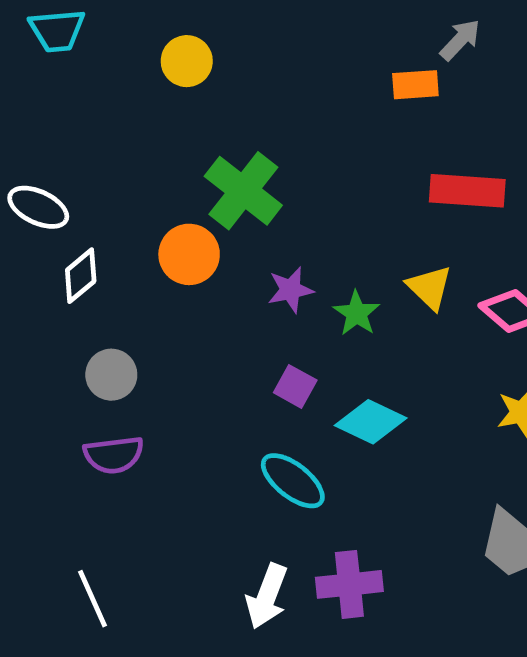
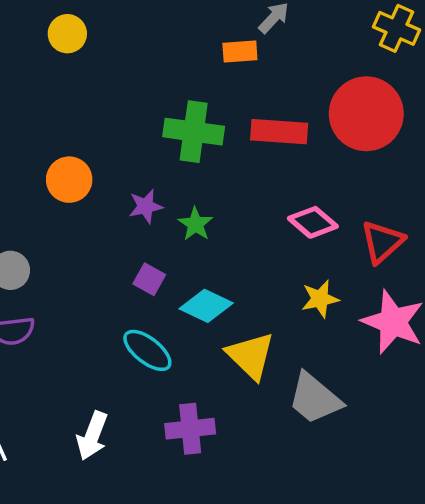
green cross: (243, 191) -> (194, 132), moved, turned -30
yellow triangle: (430, 287) -> (251, 356), moved, size x1.4
white arrow: (267, 596) -> (92, 436), moved

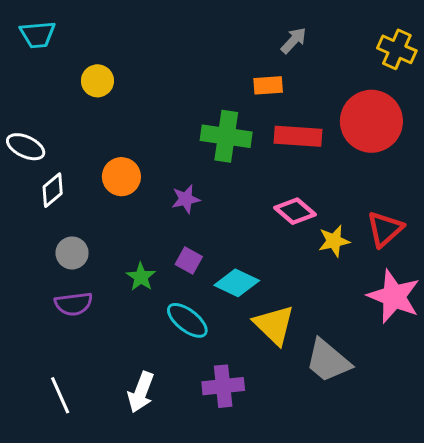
yellow circle: (67, 34) -> (97, 81), moved
orange rectangle: (240, 52) -> (268, 85), moved
pink diamond: (313, 222) -> (295, 211), moved
green star: (195, 224) -> (141, 277), moved
yellow star: (320, 299) -> (334, 241), moved

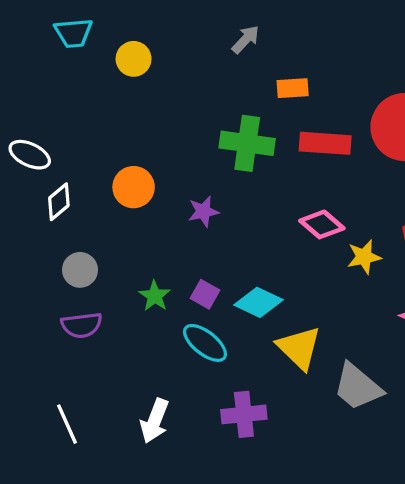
cyan trapezoid: (38, 34) -> (73, 33), moved
gray arrow: (294, 40) -> (246, 39), moved
yellow circle: (97, 81) -> (134, 59), moved
purple square: (189, 260) -> (205, 294), moved

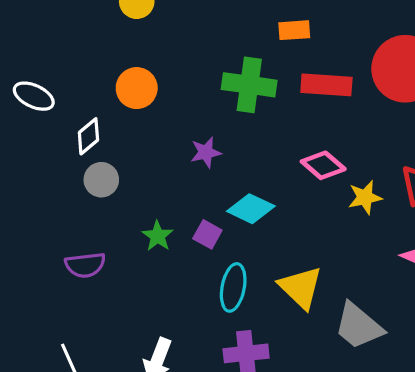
orange circle: (134, 187) -> (137, 88), moved
white diamond: (59, 202) -> (88, 136), moved
gray circle: (80, 270) -> (101, 180), moved
cyan diamond: (259, 302) -> (251, 209), moved
cyan ellipse: (205, 343) -> (233, 287), moved, turned 63

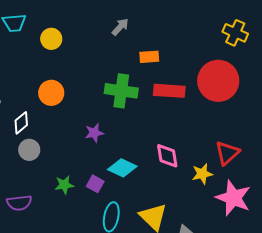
pink diamond: (323, 165) -> (167, 156), moved, turned 40
yellow star: (365, 197) -> (202, 174), moved
green star: (158, 236) -> (64, 185), turned 30

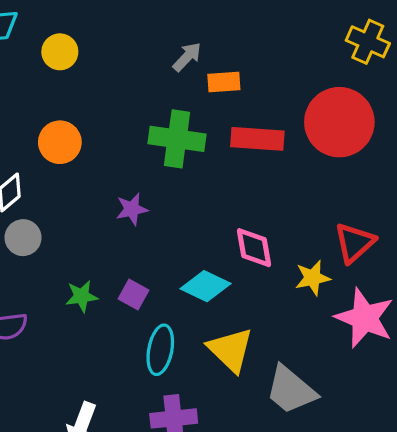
gray arrow: (120, 27) -> (187, 57), moved
cyan diamond: (122, 168) -> (205, 286), moved

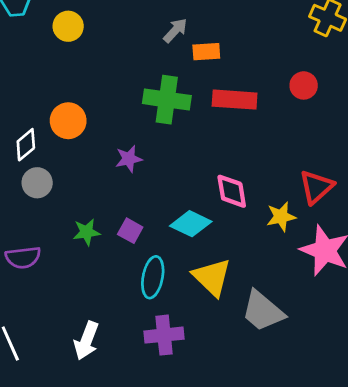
red circle: (339, 122) -> (304, 85), size x0.5
orange circle: (60, 142) -> (68, 121), moved

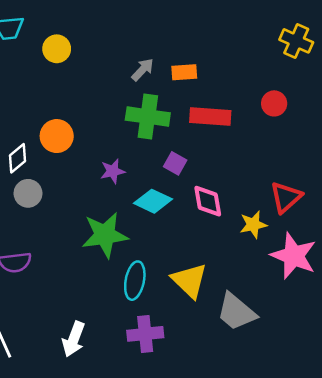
gray arrow: (175, 30) -> (143, 70), moved
cyan diamond: (191, 224) -> (153, 201), moved
purple square: (130, 231) -> (175, 163), moved
green star: (86, 232) -> (105, 235), moved, size x1.8

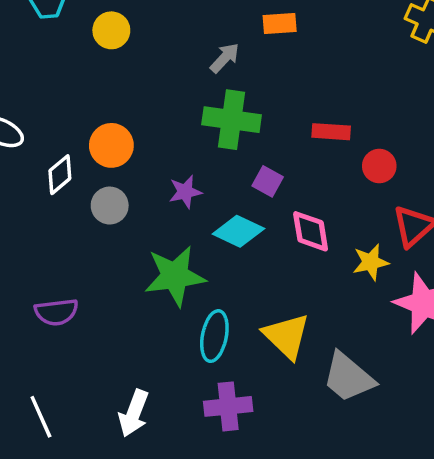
orange rectangle: (184, 72) -> (280, 23), moved
red circle: (274, 103) -> (379, 166), moved
red rectangle: (210, 116) -> (331, 132), moved, size x0.7
gray circle: (28, 193) -> (110, 206), moved

